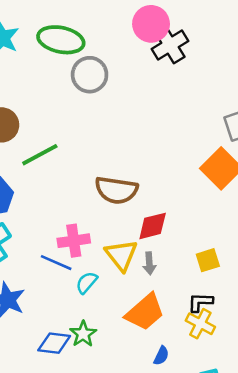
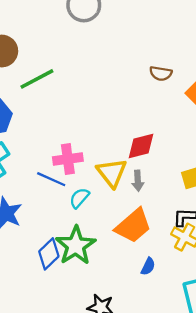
brown semicircle: (116, 190) -> (161, 73), moved, size x0.6
green star: (83, 334) -> (76, 246), size x1.6
blue diamond: (54, 343) -> (49, 254), turned -52

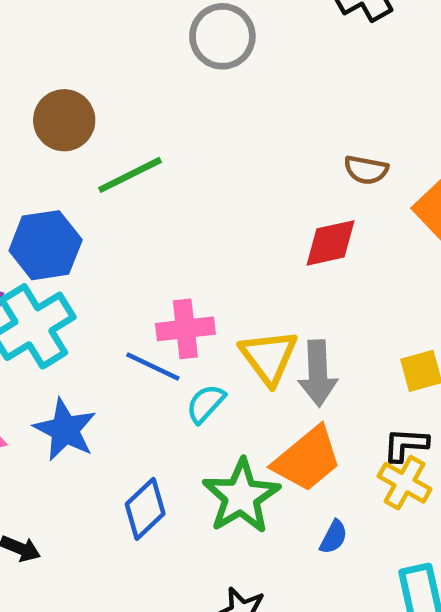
red diamond: (141, 146) -> (331, 243), moved
gray arrow: (138, 181) -> (318, 373), size x1.6
green star: (76, 246) -> (241, 496), moved

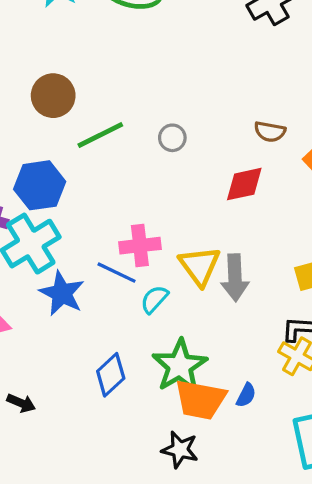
gray circle: (222, 36) -> (172, 138), moved, size x0.6
blue star: (65, 430) -> (62, 293), moved
orange trapezoid: (307, 459) -> (200, 400), moved, turned 50

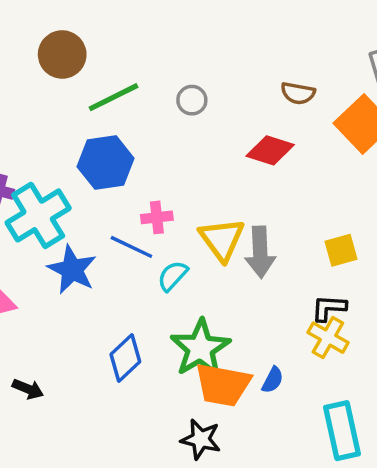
red diamond: (244, 184) -> (270, 150), turned 30
blue hexagon: (40, 185) -> (106, 162), moved
pink cross: (140, 246) -> (157, 217), size x0.7

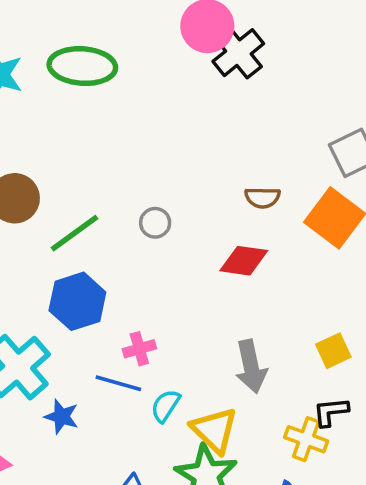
yellow triangle: (222, 239) -> (214, 430), moved
blue star: (72, 270) -> (62, 417), size x0.7
yellow cross: (328, 338) -> (306, 439), moved

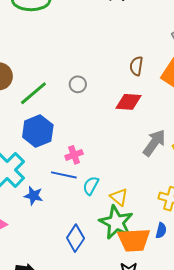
brown semicircle: (262, 198) -> (136, 66), turned 102
gray arrow: (251, 367) -> (154, 143), moved, turned -128
yellow triangle: (214, 430) -> (119, 197), size x0.7

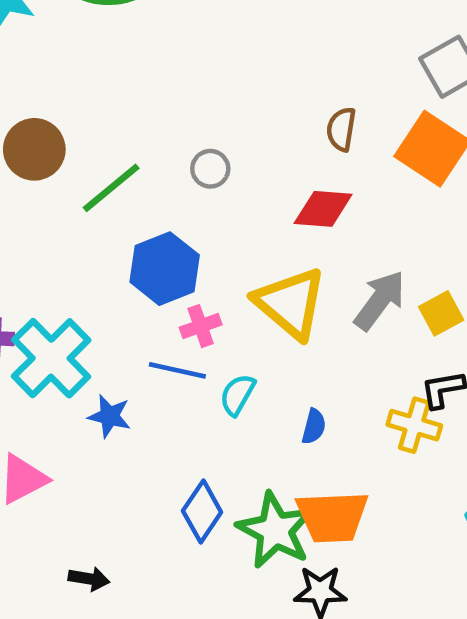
blue hexagon: (38, 131) -> (165, 269), moved
yellow triangle: (119, 197) -> (290, 303), moved, size x1.8
green star: (116, 222) -> (275, 530), moved
blue semicircle: (161, 230) -> (314, 426), moved

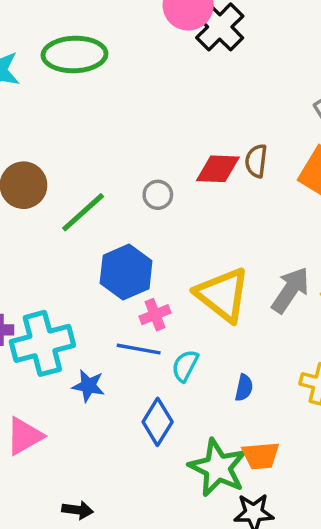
red diamond: (323, 209) -> (218, 169), moved
cyan cross: (51, 358) -> (42, 343), turned 32
blue diamond: (202, 512) -> (158, 422), moved
orange trapezoid: (332, 517) -> (261, 456), size x0.7

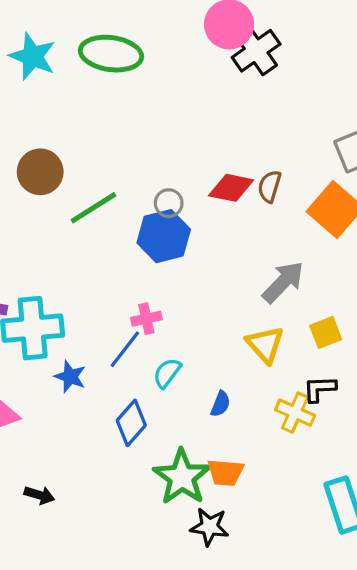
blue hexagon: (126, 272) -> (164, 236), moved
gray arrow: (290, 290) -> (283, 282), moved
yellow triangle: (223, 295) -> (265, 344), moved, size x0.7
blue line: (139, 349) -> (125, 349), turned -72

